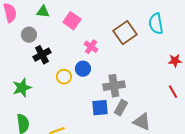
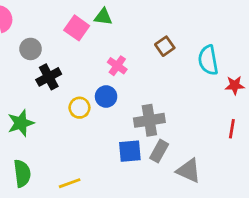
green triangle: (43, 12) -> (103, 17), moved
pink square: (72, 21) -> (77, 28), moved
cyan semicircle: (156, 24) -> (208, 60), moved
brown square: (125, 33) -> (165, 46), size x0.6
red line: (173, 92) -> (232, 129), turned 40

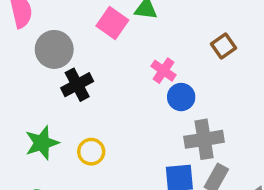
gray circle: (31, 49) -> (54, 49), size x1.4
blue circle: (106, 96) -> (181, 97), moved
yellow circle: (79, 108) -> (91, 152), moved

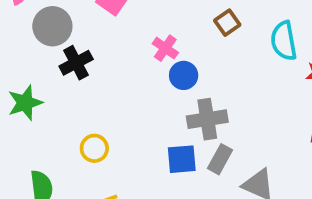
green star: (42, 143) -> (25, 103), moved
yellow circle: (91, 152) -> (94, 148), moved

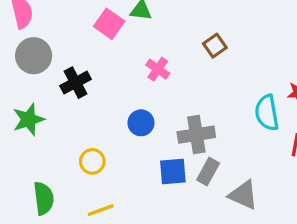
gray circle: (52, 26) -> (34, 56), moved
cyan semicircle: (284, 41) -> (267, 113), moved
blue circle: (184, 75) -> (141, 123), moved

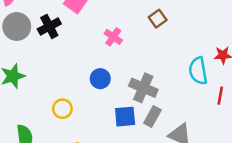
black cross: (76, 83) -> (49, 26), moved
gray cross: (196, 135) -> (143, 88), turned 32

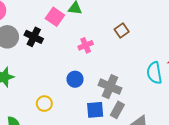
black cross: (49, 26) -> (34, 37), turned -36
pink cross: (113, 37) -> (86, 45), turned 32

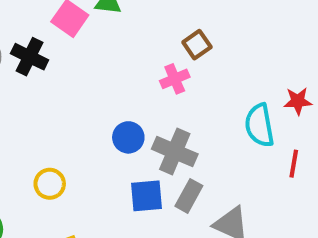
pink cross: (86, 45) -> (175, 79), moved
blue circle: (75, 79) -> (128, 137), moved

